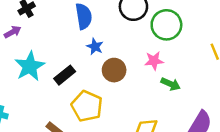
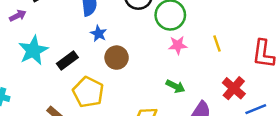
pink star: (154, 61) -> (178, 45), moved
green arrow: (171, 84) -> (175, 86), moved

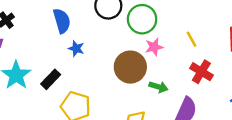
brown circle: (117, 58) -> (130, 67), moved, size x1.4
red cross: (234, 88) -> (201, 72), moved

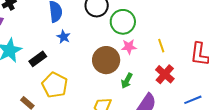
green arrow: (158, 87) -> (127, 81), turned 91

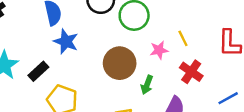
blue star: (64, 37) -> (66, 41), size x1.5
pink star: (129, 47) -> (159, 50), moved

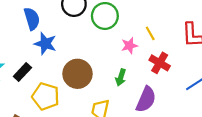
brown circle: (120, 63) -> (77, 74), moved

